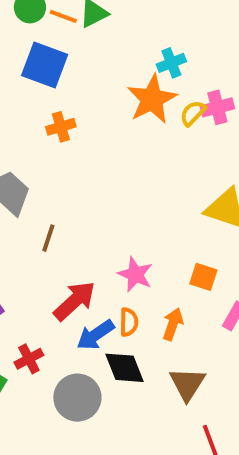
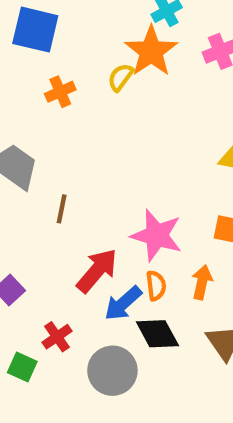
yellow semicircle: (193, 113) -> (120, 77), moved
pink star: (135, 274) -> (157, 235), size x1.4

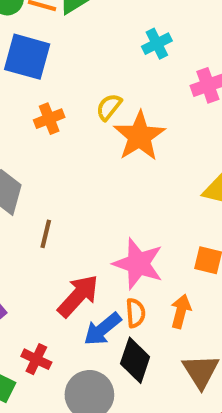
orange star: (151, 51) -> (139, 136), moved
black diamond: (157, 334) -> (135, 360), turned 45
red cross: (57, 337) -> (36, 359), turned -32

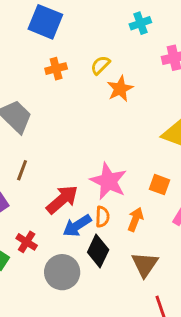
orange star: (139, 136) -> (120, 89), size x0.7
brown line: (46, 234) -> (22, 170), moved

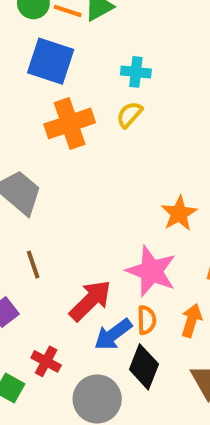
cyan cross: (140, 23) -> (136, 72), moved, turned 30
orange cross: (56, 69) -> (70, 123), size x1.6
orange star: (120, 89) -> (179, 213), moved
brown line: (22, 170) -> (33, 265), turned -35

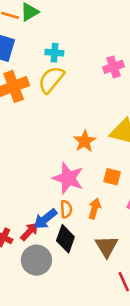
yellow semicircle: (129, 115) -> (51, 80), size x1.6
red arrow: (90, 300) -> (29, 232), moved, size x0.7

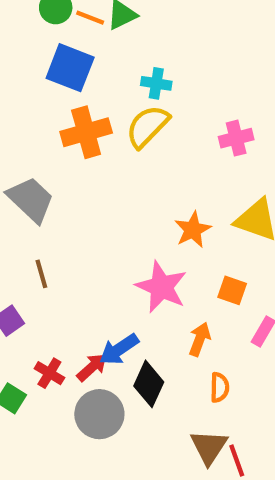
pink cross: (113, 67) -> (236, 138), moved
orange semicircle: (66, 209) -> (220, 387), moved
brown triangle: (107, 246) -> (209, 447), moved

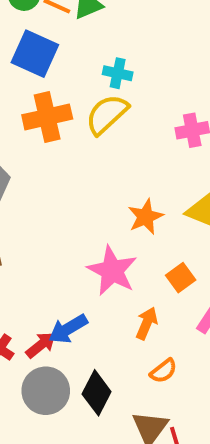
orange square: (232, 290) -> (181, 278), turned 32
black diamond: (149, 384) -> (97, 393), moved
orange semicircle: (220, 387) -> (163, 371), turned 48

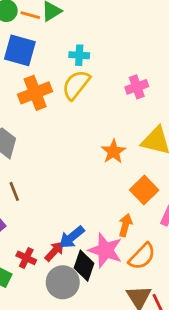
pink star: (112, 271) -> (105, 250), moved
orange square: (181, 278) -> (144, 190), size x1.4
orange semicircle: (163, 371) -> (142, 256), size x1.5
black diamond: (97, 393) -> (84, 266), moved

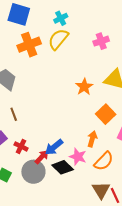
cyan cross: (79, 55) -> (61, 18), turned -32
pink star: (105, 250) -> (78, 157), size x0.7
red cross: (26, 258) -> (21, 146), moved
black diamond: (84, 266) -> (63, 167), turned -65
gray circle: (63, 282) -> (33, 172), moved

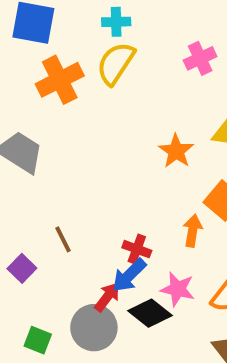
cyan cross: (61, 18) -> (116, 22), turned 32
brown line: (14, 114) -> (63, 239), moved
orange arrow: (92, 139) -> (193, 231), moved
red cross: (21, 146) -> (137, 249), moved

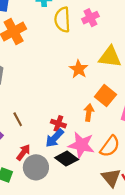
yellow semicircle: (116, 63) -> (62, 20), moved, turned -35
pink star: (178, 289) -> (81, 145), size x1.4
red arrow: (107, 297) -> (23, 152), moved

